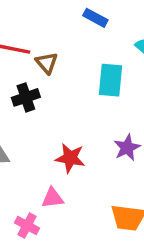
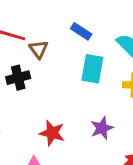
blue rectangle: (95, 18) -> (81, 31), moved

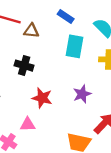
brown triangle: (39, 49) -> (31, 31), turned -49
black cross: (18, 78) -> (24, 66), moved, turned 30

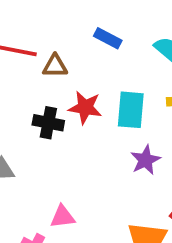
cyan rectangle: (74, 46) -> (131, 110), moved
red star: (42, 98) -> (85, 107), moved

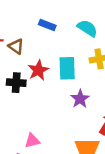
brown triangle: (55, 66) -> (16, 46), turned 42
red star: (85, 107) -> (38, 70), turned -30

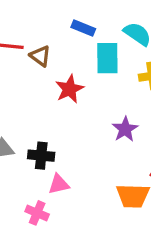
cyan rectangle: (67, 68) -> (107, 58), moved
black cross: (16, 83) -> (41, 156), moved

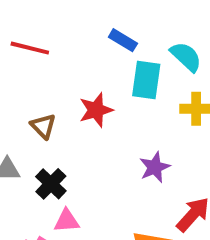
brown triangle: (40, 56) -> (43, 126), moved
black cross: (41, 156) -> (51, 184), turned 30

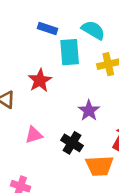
black cross: (51, 184) -> (72, 143), moved
pink triangle: (67, 221) -> (34, 135), moved

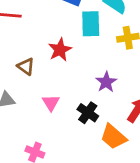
pink triangle: (34, 135) -> (51, 103), turned -48
orange trapezoid: (100, 166) -> (113, 137), turned 40

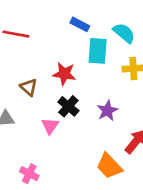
red star: (60, 50) -> (64, 74), turned 30
black cross: (88, 113) -> (68, 106), moved

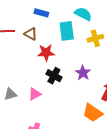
blue rectangle: (80, 24) -> (41, 13), moved
brown triangle: (29, 87) -> (31, 34), moved
pink triangle: (50, 126) -> (35, 94), moved, turned 40

